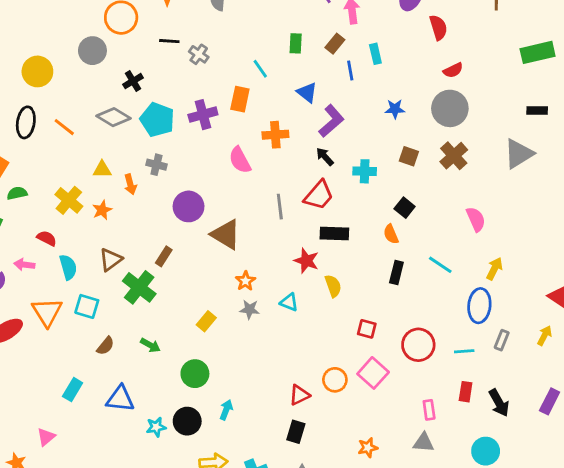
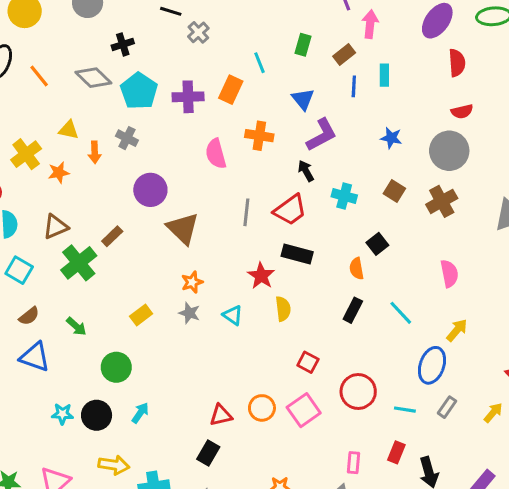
blue triangle: (120, 399) -> (35, 357), moved

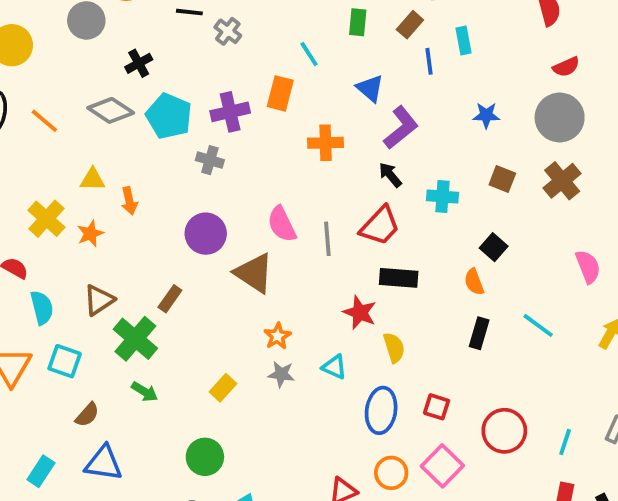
gray cross: (127, 138) -> (210, 160), moved
pink semicircle: (216, 154) -> (282, 224), moved
green arrow: (76, 326) -> (145, 392), moved
blue ellipse: (432, 365) -> (381, 410), moved
cyan line: (405, 410) -> (565, 442), turned -70

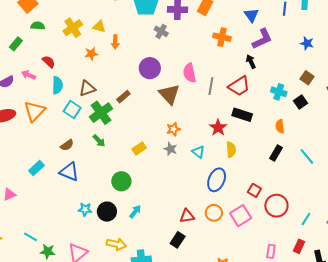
cyan cross: (442, 197) -> (279, 92), moved
yellow cross: (46, 219) -> (73, 28), moved
black square: (494, 247) -> (301, 102), moved
cyan square: (65, 361) -> (72, 110), moved
red square: (437, 407) -> (254, 190), moved

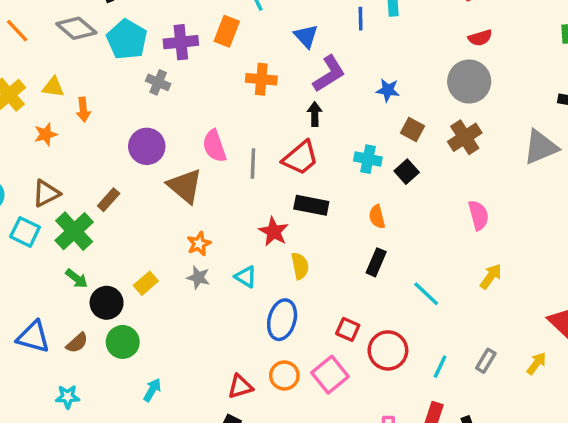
blue star: (307, 43) -> (388, 90), moved
black arrow: (251, 62) -> (315, 114), turned 32
brown semicircle: (67, 145) -> (77, 343), moved
cyan line: (307, 156) -> (426, 294), moved
black circle: (107, 212) -> (107, 303), moved

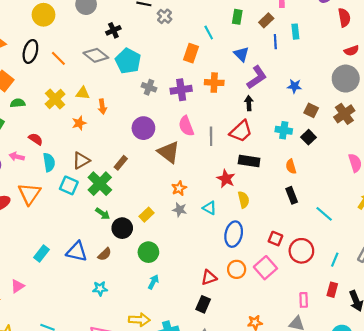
purple cross: (181, 42) -> (181, 90), moved
black rectangle: (376, 262) -> (292, 195), turned -42
green circle: (123, 342) -> (148, 252), moved

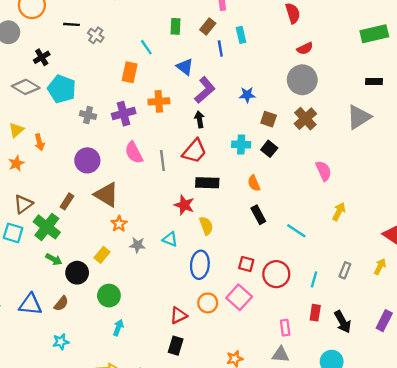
yellow triangle: (83, 93) -> (16, 130), turned -40
brown triangle: (169, 152) -> (107, 195), moved
orange star: (179, 188) -> (119, 224), moved

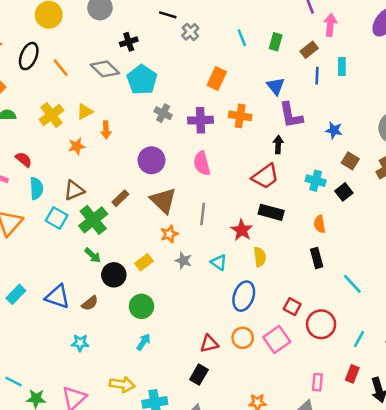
cyan line: (146, 47) -> (242, 38), moved
purple L-shape: (205, 90) -> (291, 115), turned 108
gray line: (162, 160) -> (203, 214), moved

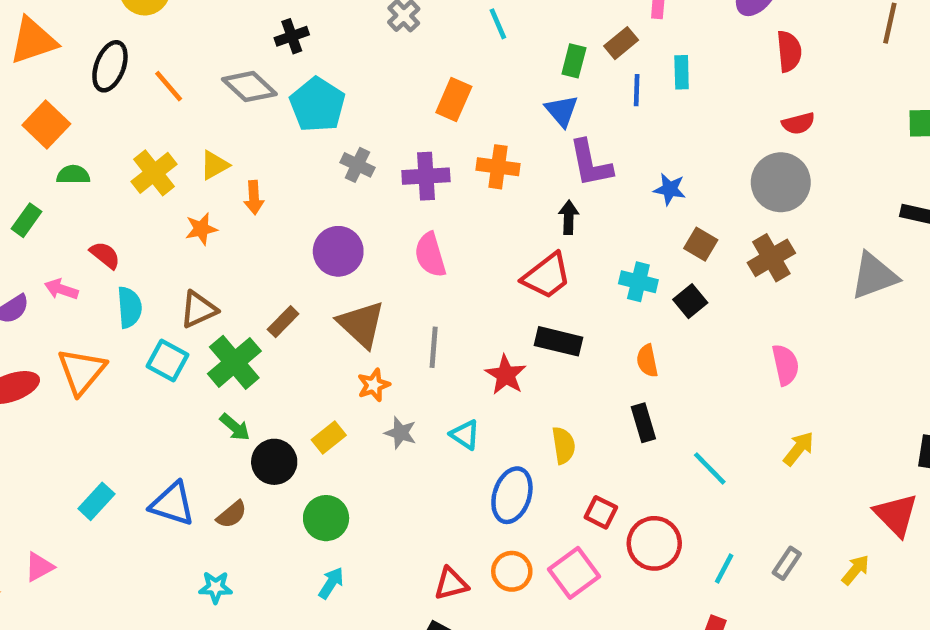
green rectangle: (276, 42) -> (574, 61), moved
yellow semicircle: (260, 257) -> (564, 445), moved

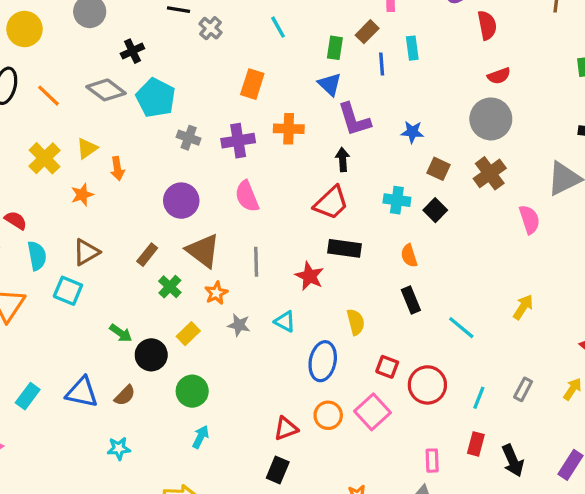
green cross: (234, 362) -> (170, 287), moved, size x0.6
pink semicircle: (785, 365) -> (529, 220), moved

